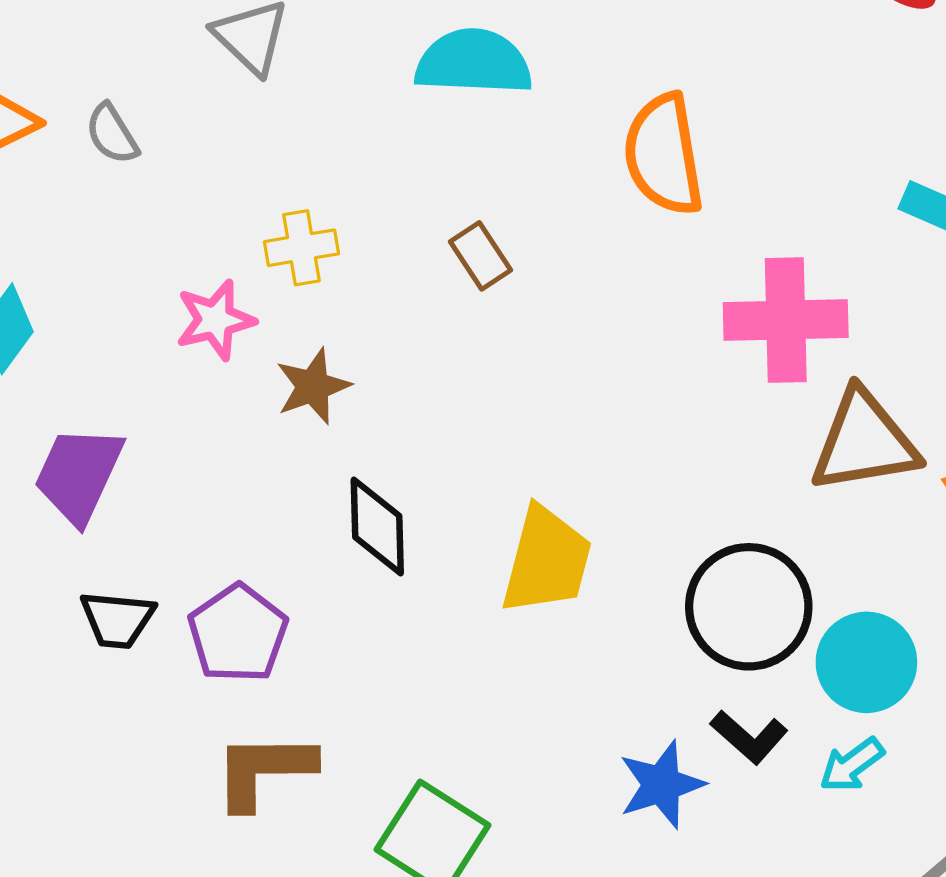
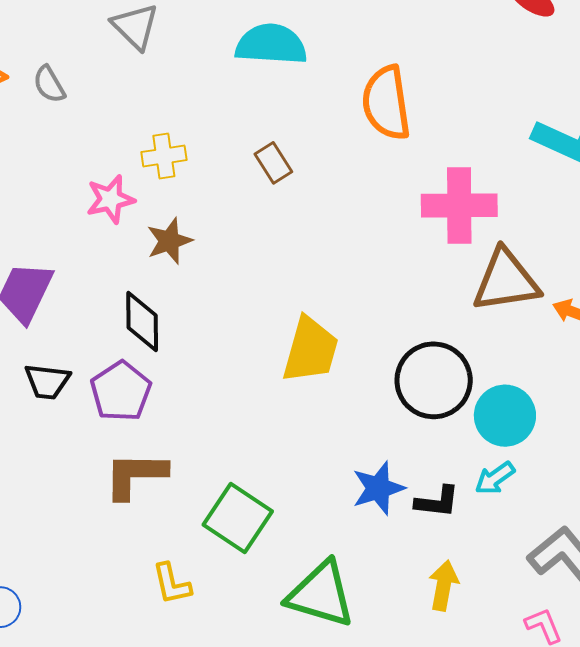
black diamond: (377, 526) -> (142, 321), moved
black L-shape: (749, 737) -> (437, 502), moved, turned -36

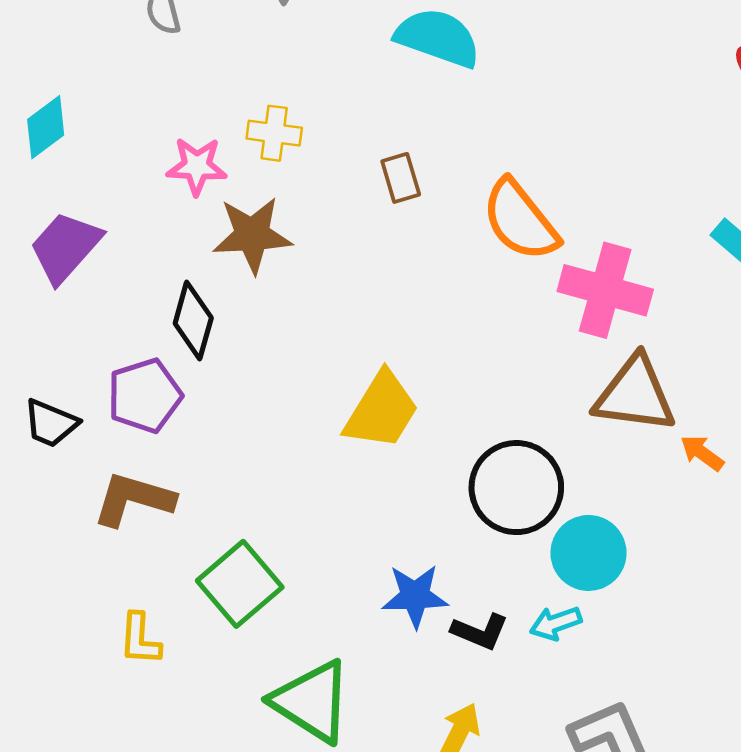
orange semicircle: (386, 103) -> (520, 220), moved, turned -46
brown star: (169, 241) -> (252, 235), size x1.4
black trapezoid: (47, 381) -> (51, 423), moved

